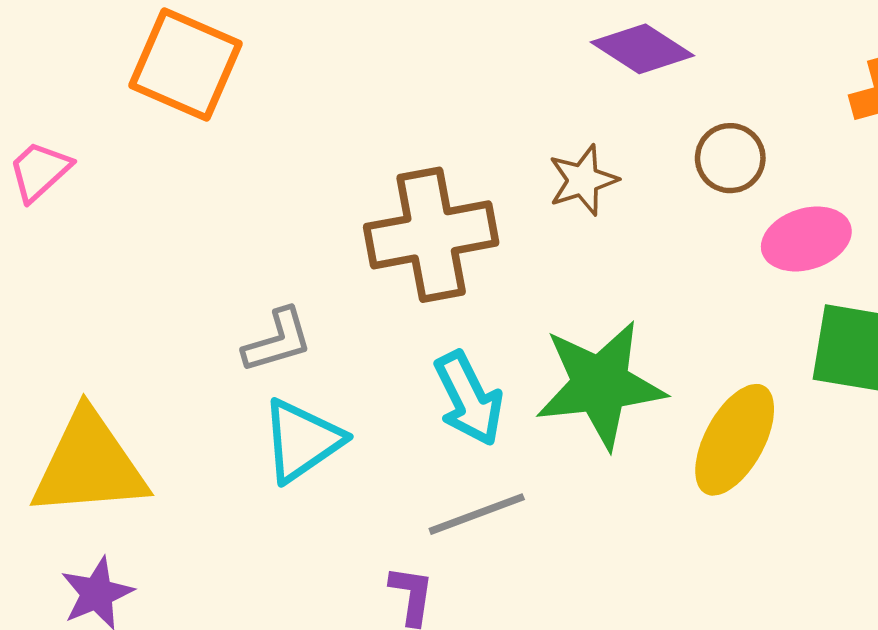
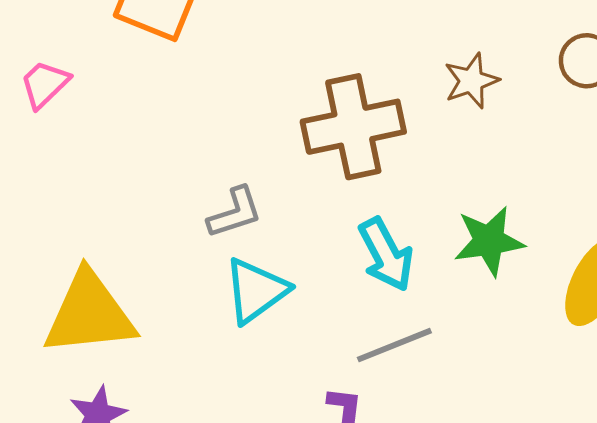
green star: (600, 385) -> (489, 241), size x0.7

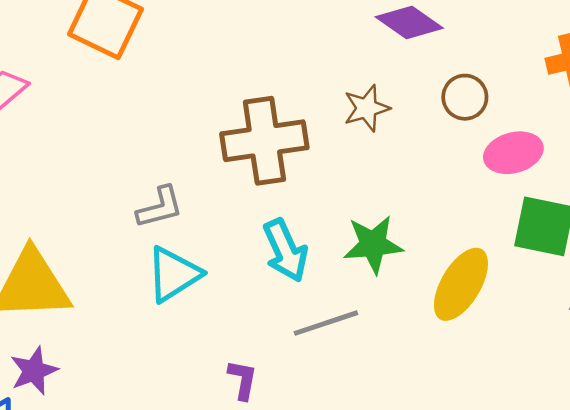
gray line: (394, 345) -> (326, 323), moved

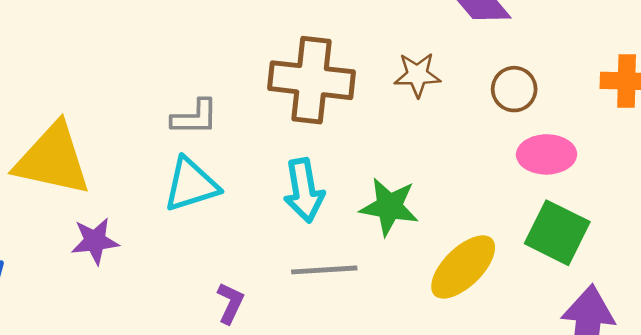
purple star: (34, 371) -> (95, 241), moved

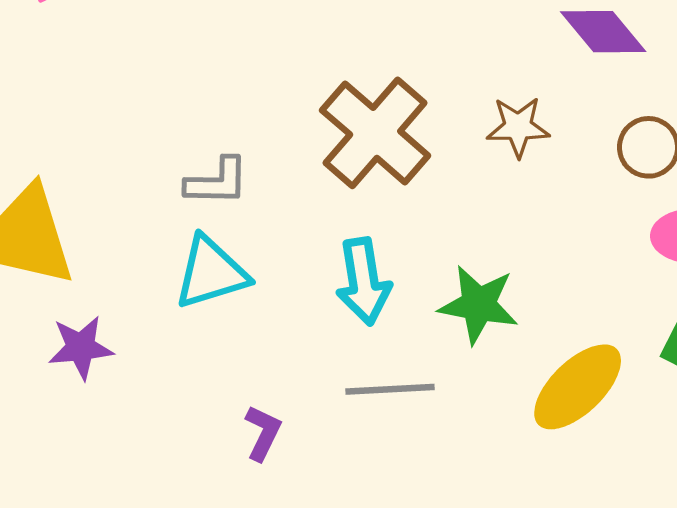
brown cross: (312, 80) -> (375, 133), turned 34

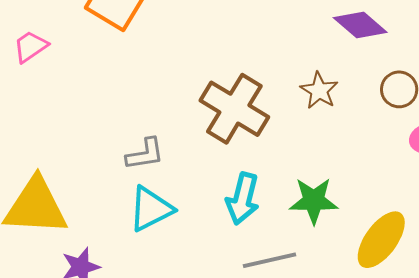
brown star: (518, 127) -> (319, 91), turned -30
cyan arrow: (363, 282) -> (243, 199), turned 33

